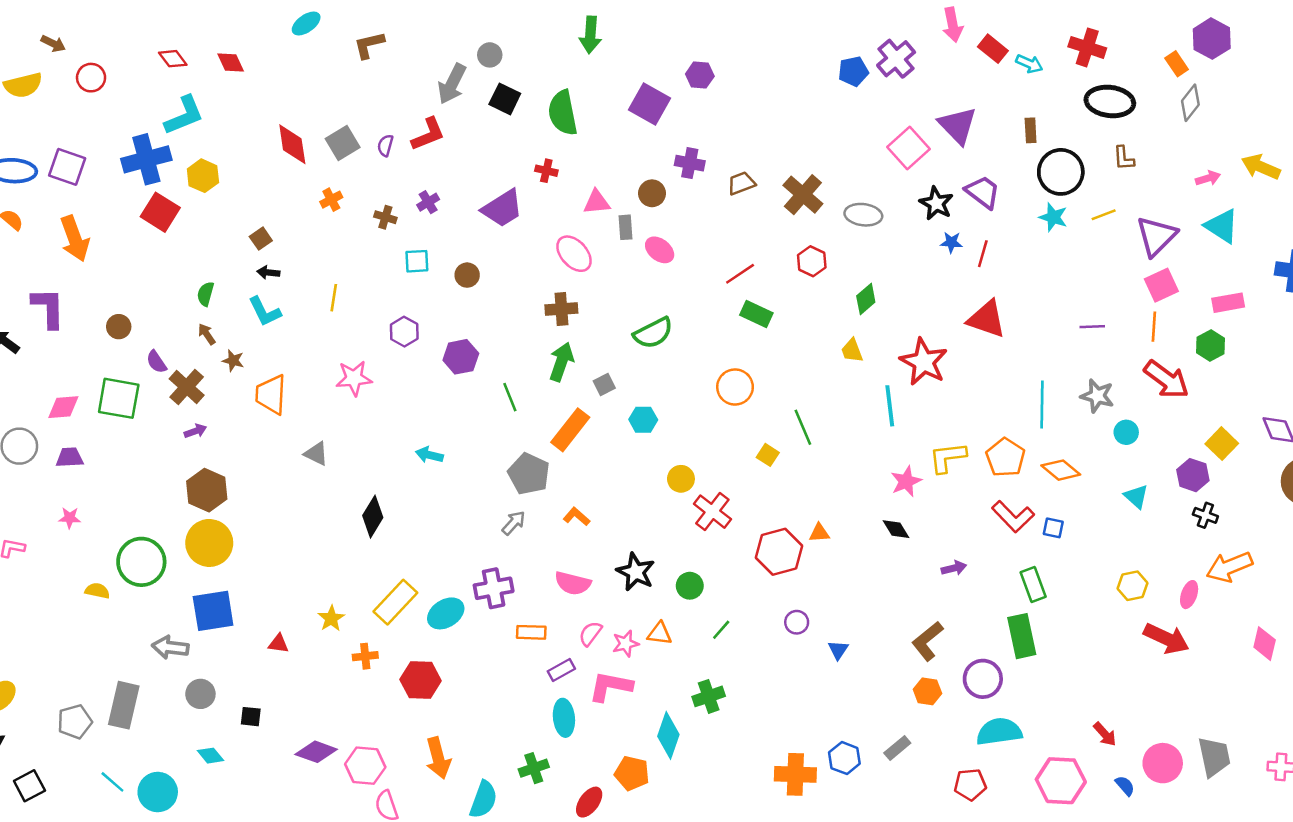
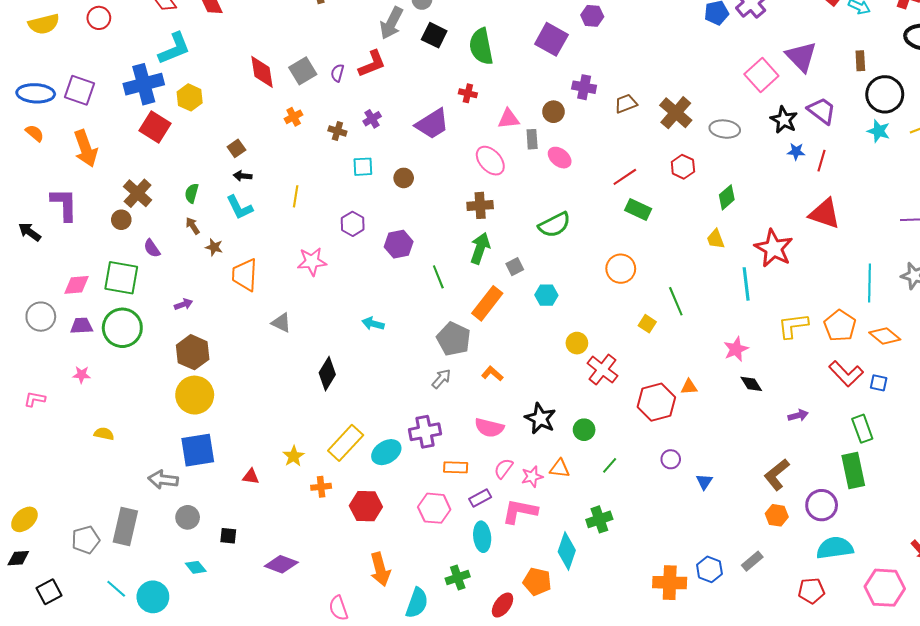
brown cross: (187, 387) -> (138, 193), moved
pink star: (906, 481) -> (736, 349), moved
green circle: (141, 562) -> (122, 328), moved
pink hexagon: (365, 766) -> (434, 508), moved

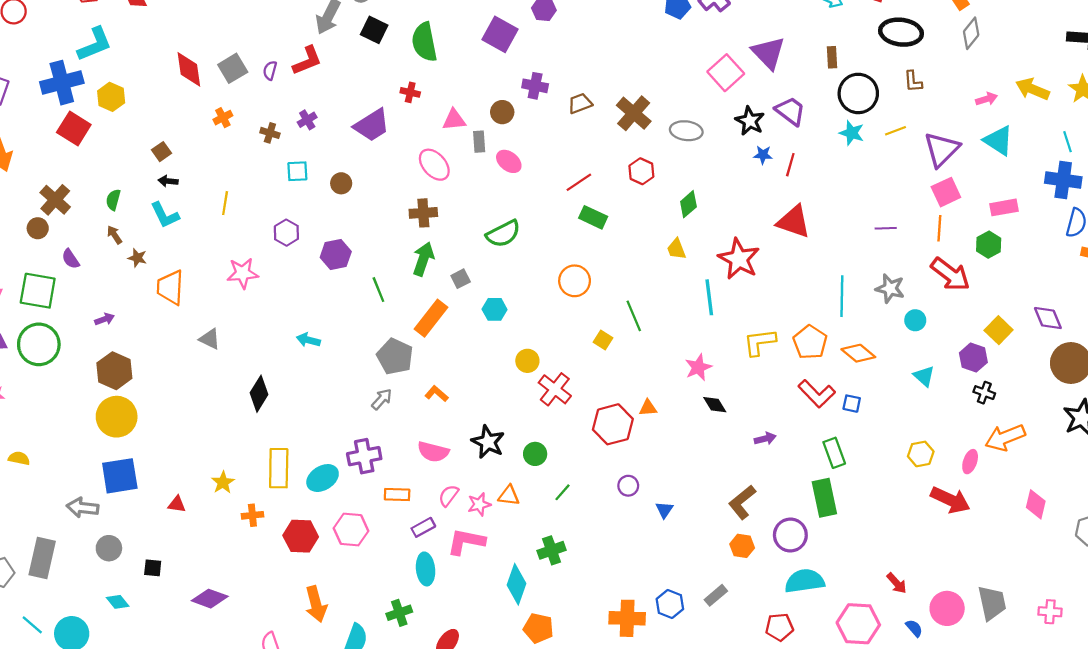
yellow rectangle: (346, 443) -> (279, 468), turned -42
pink hexagon: (434, 508) -> (351, 530), moved
orange pentagon: (537, 582) -> (538, 628), moved

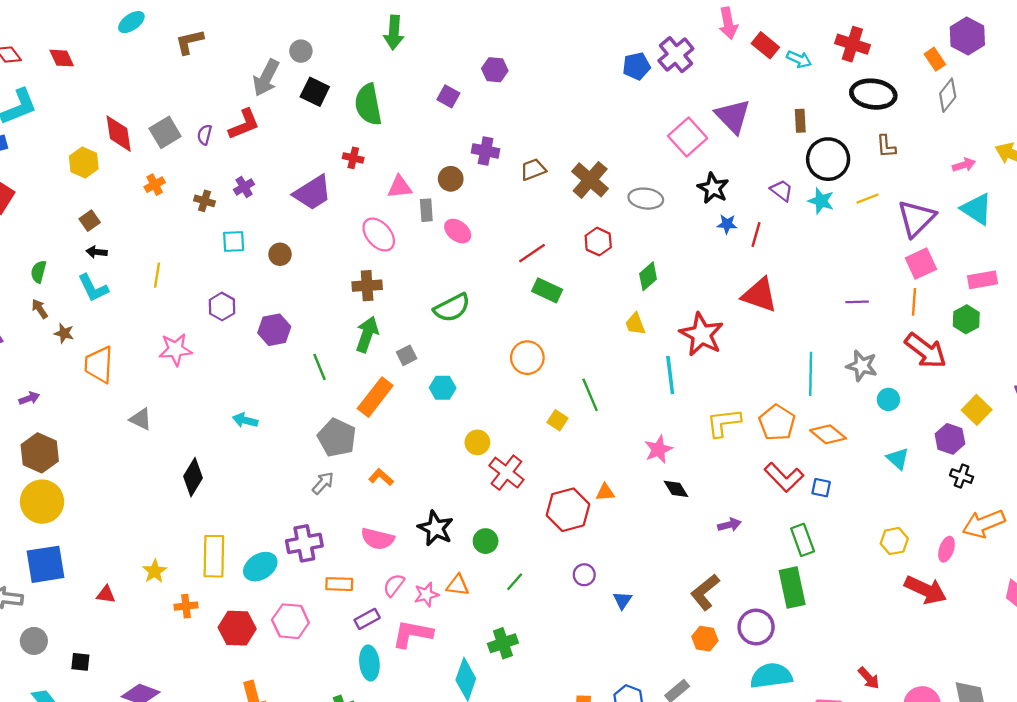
purple square: (500, 34) -> (448, 96), size x0.6
yellow hexagon: (111, 97) -> (84, 163), moved
purple trapezoid: (790, 111) -> (782, 190), moved, size x0.7

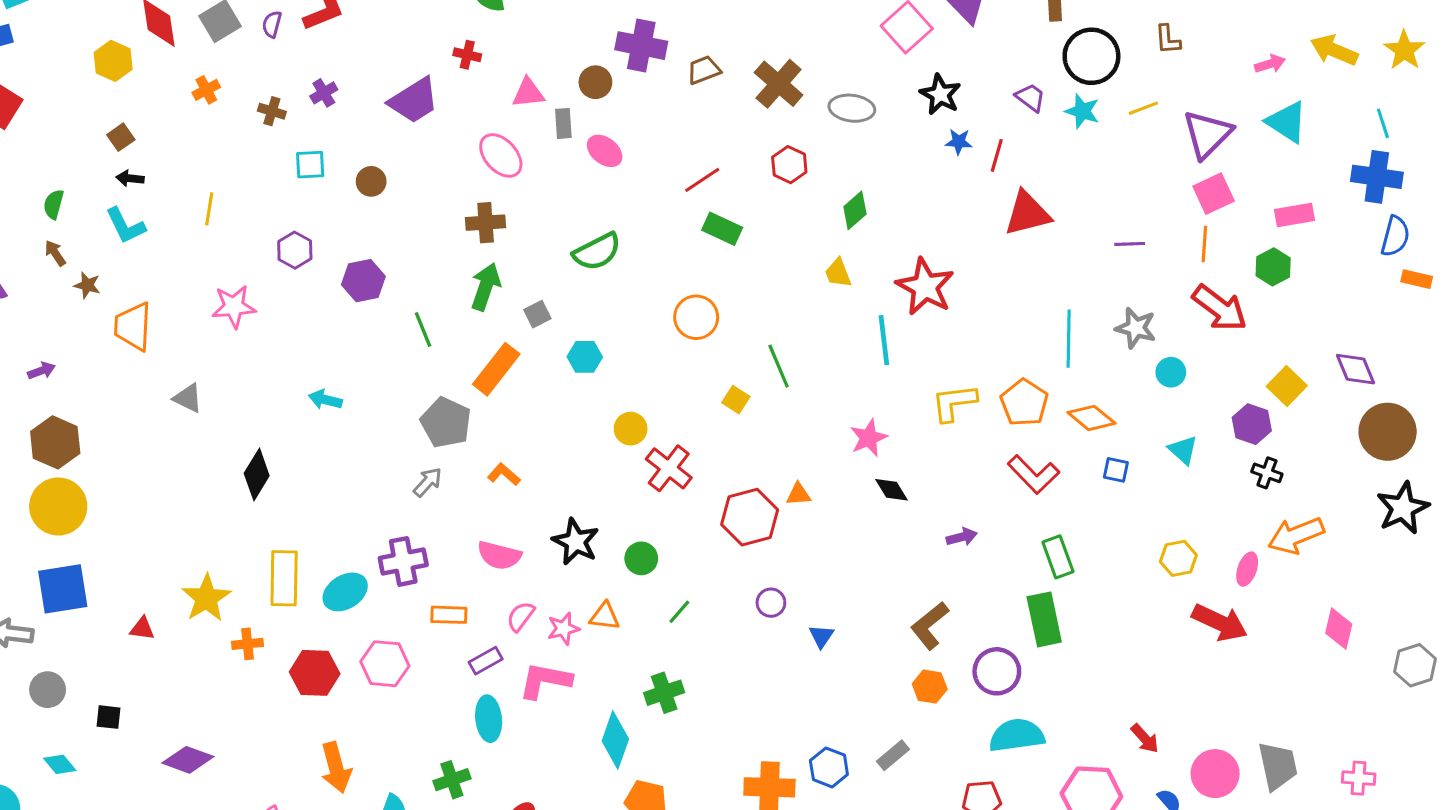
purple cross: (486, 151) -> (641, 46), size x1.4
red triangle: (760, 295) -> (1027, 213), moved, turned -33
blue square: (821, 488) -> (1116, 470), moved
yellow star: (155, 571) -> (206, 598), size x1.5

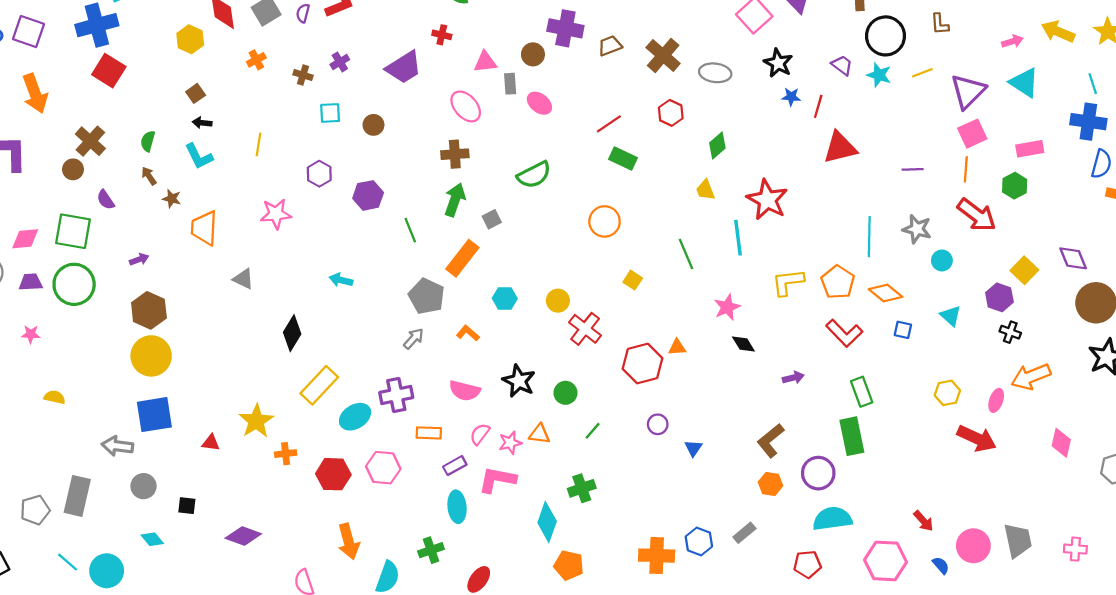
cyan hexagon: (585, 357) -> (505, 298), moved
green line: (779, 366) -> (686, 254), moved
yellow rectangle: (284, 578) -> (319, 385), moved, turned 42

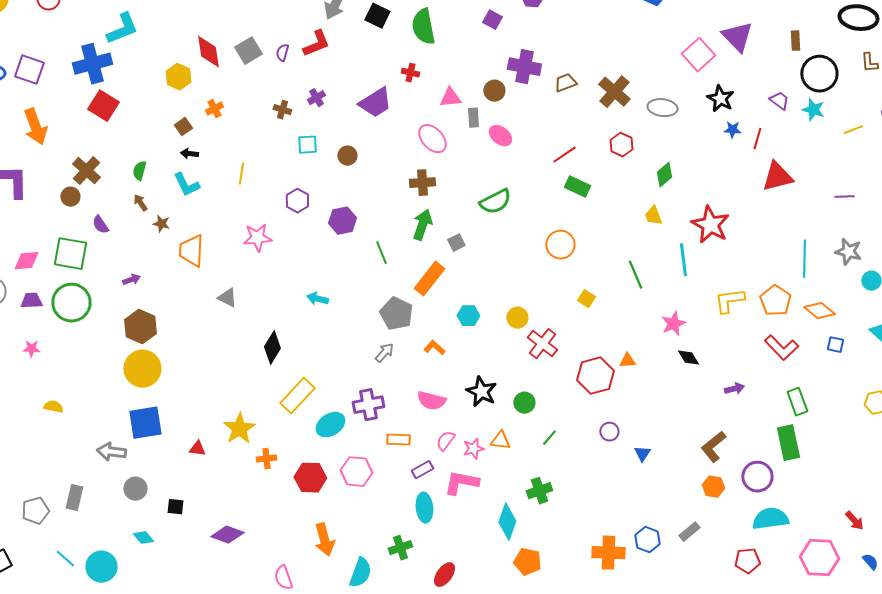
orange cross: (256, 60) -> (214, 109), moved
yellow line: (922, 73) -> (853, 130), moved
gray rectangle: (77, 496) -> (74, 498), size x0.7

